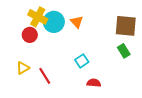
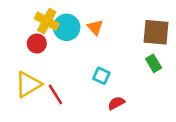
cyan square: (82, 61) -> (101, 76), turned -32
yellow triangle: (23, 68) -> (28, 84), size x1.6
red semicircle: (94, 83) -> (116, 103), turned -32

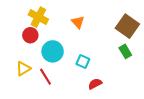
cyan circle: (67, 27) -> (53, 51), moved
brown square: (156, 32) -> (127, 26), turned 30
yellow triangle: (28, 84) -> (23, 69), size x0.7

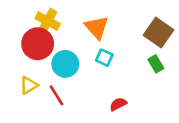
orange triangle: (78, 22) -> (97, 27), size x1.5
red circle: (30, 35) -> (38, 44), size x1.6
cyan square: (83, 62) -> (104, 58), moved

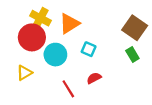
orange triangle: (97, 27) -> (69, 23), moved, turned 40
red line: (56, 95) -> (68, 89), moved
red semicircle: (118, 104) -> (94, 78), moved

